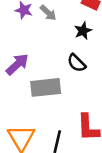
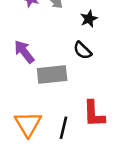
purple arrow: (17, 64) -> (24, 52), turned -85

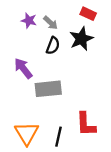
black star: (89, 19) -> (81, 39), size x1.5
black semicircle: (82, 50) -> (53, 46), moved, turned -114

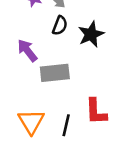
black star: (81, 39) -> (91, 34), moved

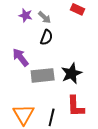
black star: (91, 34) -> (72, 73), moved

